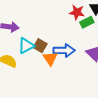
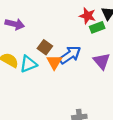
cyan triangle: (26, 46) -> (28, 64), moved
blue arrow: (64, 50) -> (70, 55), turned -40

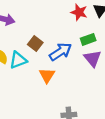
green rectangle: (97, 27) -> (88, 39), moved
orange triangle: (54, 62) -> (47, 75), moved

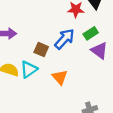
blue arrow: (61, 52) -> (65, 39), moved

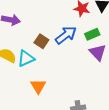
orange triangle: (60, 77) -> (38, 86), moved

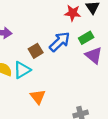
brown square: (41, 41) -> (36, 51), turned 32

